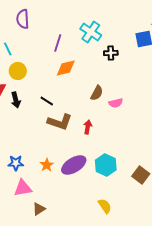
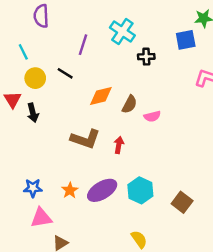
orange diamond: (66, 68) -> (101, 96), moved
black line: (47, 101) -> (65, 73), moved

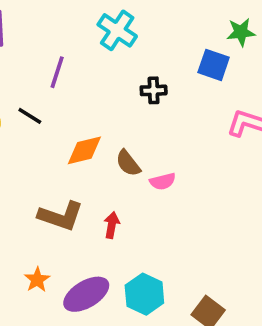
cyan cross: (122, 32) -> (117, 30), moved
blue square: (186, 40) -> (214, 65), turned 30
brown semicircle: (130, 104) -> (128, 163), turned 114
orange star: (70, 190) -> (37, 280), moved

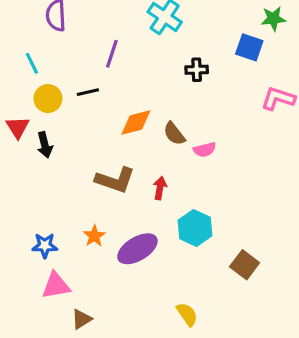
black line: (30, 116) -> (88, 92), turned -45
cyan hexagon: (144, 294) -> (195, 228), moved

